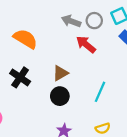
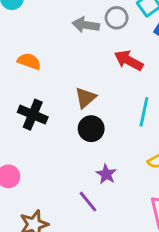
orange semicircle: (25, 39) -> (29, 61), size x0.7
red arrow: (86, 44) -> (129, 60), moved

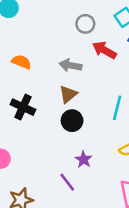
gray circle: (117, 18) -> (85, 24), moved
gray arrow: (86, 25) -> (70, 65), moved
red arrow: (129, 60) -> (104, 50), moved

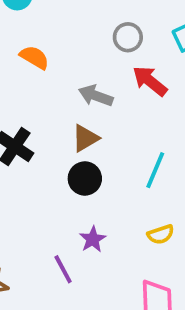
orange semicircle: (21, 62) -> (34, 57), moved

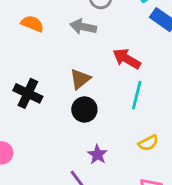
red arrow: (150, 81) -> (127, 59), moved
gray arrow: (96, 96) -> (83, 27), moved

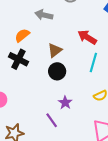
orange semicircle: (32, 24) -> (22, 35), moved, turned -63
gray arrow: (83, 27) -> (44, 15), moved

